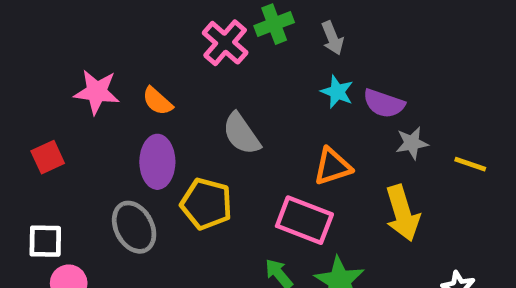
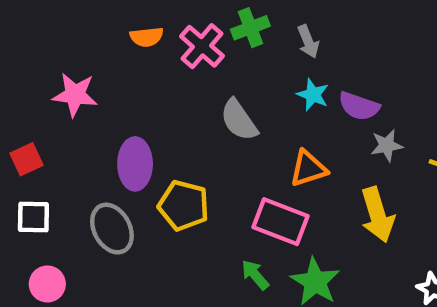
orange semicircle: (157, 101) -> (147, 37), moved, turned -48
gray semicircle: (241, 134) -> (239, 120), moved
white square: (45, 241) -> (33, 217), moved

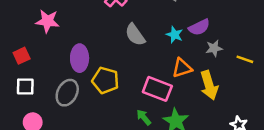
cyan star: (313, 95) -> (175, 35), moved
purple semicircle: (359, 106) -> (199, 27), turned -45
orange triangle: (308, 169) -> (182, 68), moved
gray ellipse: (112, 229) -> (67, 93), turned 55

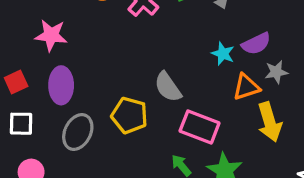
gray semicircle: (135, 35) -> (168, 87), moved
purple ellipse: (80, 58) -> (61, 85), moved
orange triangle: (182, 68) -> (246, 87), moved

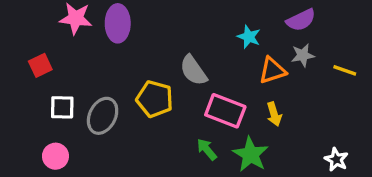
purple semicircle: (256, 44) -> (301, 20), moved
purple ellipse: (61, 85) -> (118, 23), moved
yellow arrow: (270, 122) -> (274, 114), moved, size x0.6
white square: (21, 124) -> (62, 107), moved

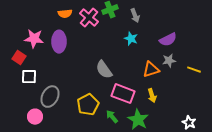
cyan star: (249, 37) -> (131, 39), moved
red square: (40, 65) -> (19, 58), moved, turned -32
yellow pentagon: (155, 99) -> (88, 105), moved, turned 30
white square: (62, 107) -> (29, 77), moved
pink circle: (55, 156) -> (35, 117), moved

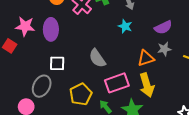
white square: (29, 77) -> (57, 63), moved
pink rectangle: (123, 94) -> (117, 83), turned -40
yellow arrow: (152, 96) -> (147, 85), size x1.6

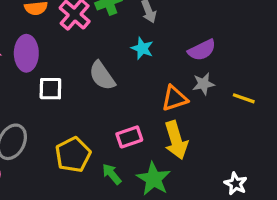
gray semicircle: (97, 58) -> (102, 76), moved
white square: (57, 63) -> (50, 89), moved
pink rectangle: (117, 83) -> (129, 137), size x0.7

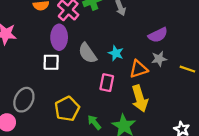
cyan star: (142, 48) -> (116, 53), moved
purple ellipse: (26, 53) -> (59, 37), moved
pink rectangle: (129, 137) -> (107, 83), moved, turned -60

